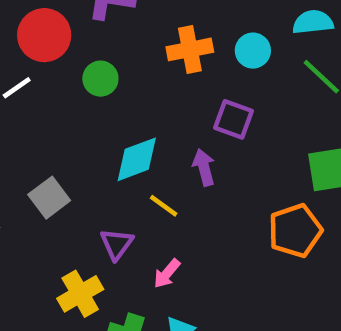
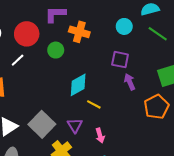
orange cross: (190, 49) -> (79, 32), moved, turned 36
purple arrow: (204, 167) -> (130, 82), moved
gray square: (49, 198) -> (42, 124), moved, size x1.4
pink arrow: (167, 274) -> (100, 136), turned -48

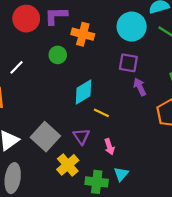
cyan circle: (124, 26) -> (132, 27), size x1.6
red circle: (27, 34) -> (26, 19), moved

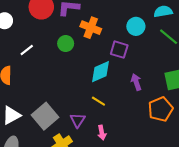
cyan circle: (132, 27) -> (136, 26), size x0.7
purple square: (128, 63) -> (119, 50), moved
cyan diamond: (84, 92) -> (100, 72), moved

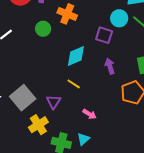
cyan circle: (136, 26) -> (119, 18), moved
purple square: (119, 50) -> (104, 35), moved
pink arrow: (102, 133) -> (89, 114), moved, turned -48

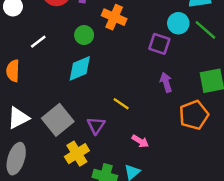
cyan diamond: (76, 56) -> (80, 68), moved

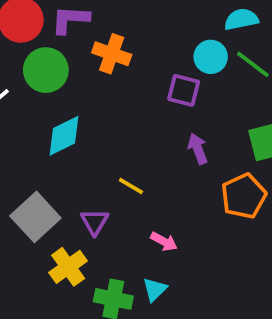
green circle: (84, 35) -> (46, 70), moved, size x1.5

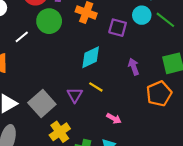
purple square: (184, 90) -> (118, 28), moved
cyan diamond: (64, 136) -> (91, 57), moved
purple triangle: (95, 222) -> (75, 95), moved

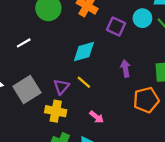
white line: (22, 37) -> (24, 43), moved
yellow cross: (60, 132) -> (56, 111), moved, turned 36

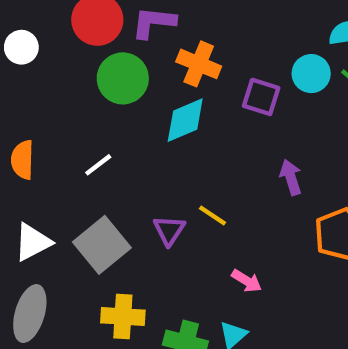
white line: (24, 43) -> (98, 165), moved
cyan diamond: (84, 52) -> (185, 120), moved
yellow cross: (56, 111) -> (123, 317), moved

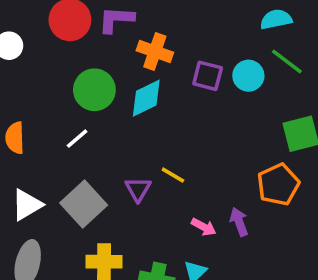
cyan circle: (311, 74) -> (248, 76), moved
green circle: (123, 78) -> (94, 90), moved
purple arrow: (291, 177) -> (239, 222), moved

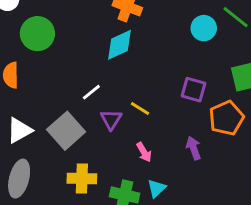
purple square: (208, 76) -> (194, 90), moved
green circle: (94, 90) -> (37, 34), moved
white line: (77, 139) -> (91, 92), moved
pink arrow: (204, 227) -> (144, 152), moved, turned 30

